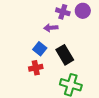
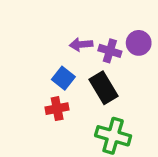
purple circle: (83, 11) -> (139, 43), moved
purple cross: (63, 12) -> (110, 51), moved

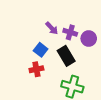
purple circle: (139, 43) -> (89, 38), moved
purple arrow: (81, 45) -> (52, 28), turned -128

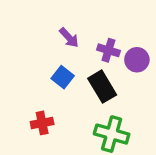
purple arrow: (52, 28) -> (69, 38), moved
red cross: (36, 69) -> (42, 123), moved

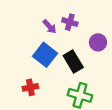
purple cross: (108, 50) -> (70, 22), moved
blue square: (63, 77) -> (45, 55), size x1.5

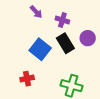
purple arrow: (50, 27) -> (36, 12), moved
black rectangle: (73, 61) -> (65, 43), moved

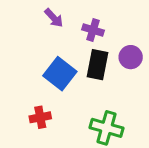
black rectangle: (65, 43) -> (97, 65), turned 42

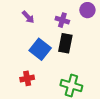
purple arrow: (54, 18) -> (28, 17), moved
purple circle: (131, 57) -> (87, 10), moved

